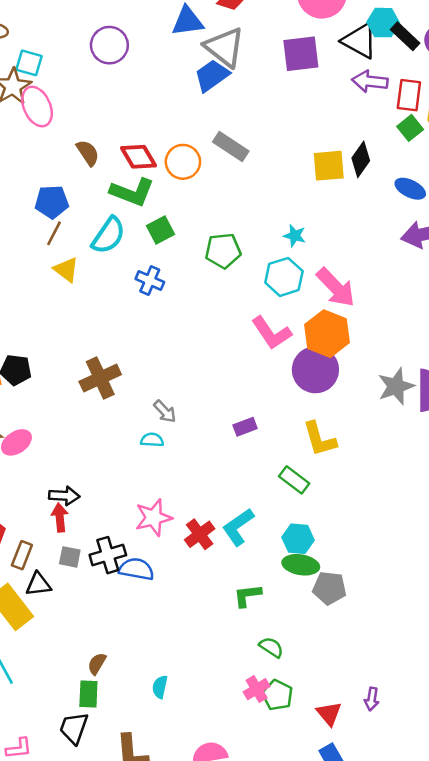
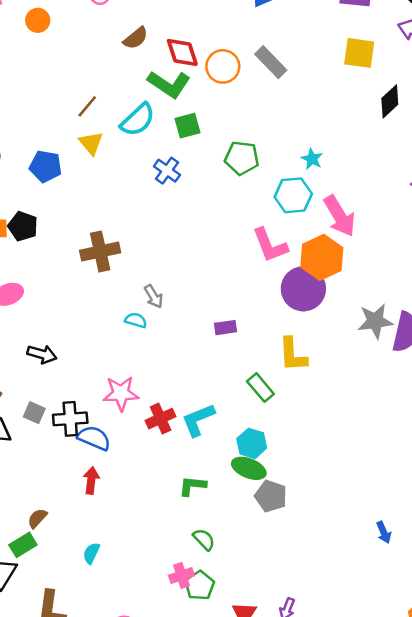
brown semicircle: (88, 153) -> (136, 38), turned 72
yellow square: (329, 166) -> (359, 53), moved
blue pentagon: (52, 202) -> (46, 166), moved
red arrow: (60, 518) -> (91, 480), moved
green rectangle: (88, 694) -> (23, 545), turned 44

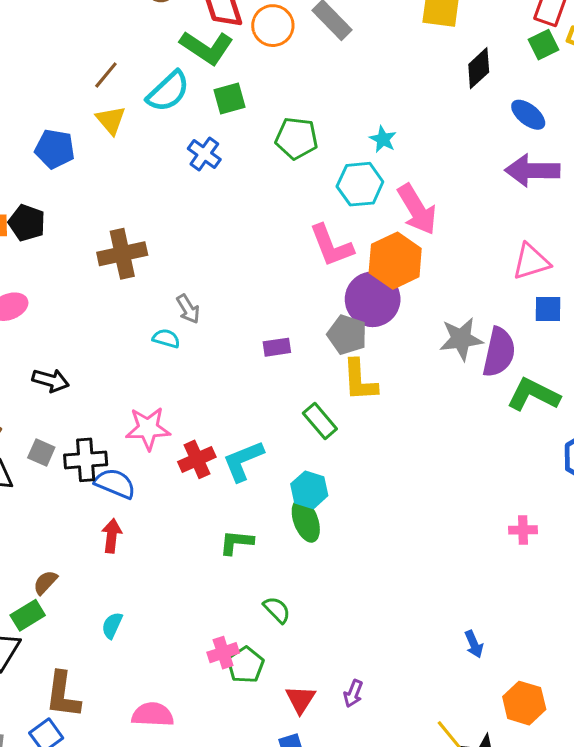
green ellipse: (249, 468) -> (306, 521), turned 48
gray pentagon: (271, 496) -> (347, 335), moved
blue arrow: (384, 532) -> (474, 644), moved
green semicircle: (204, 539) -> (277, 610), moved

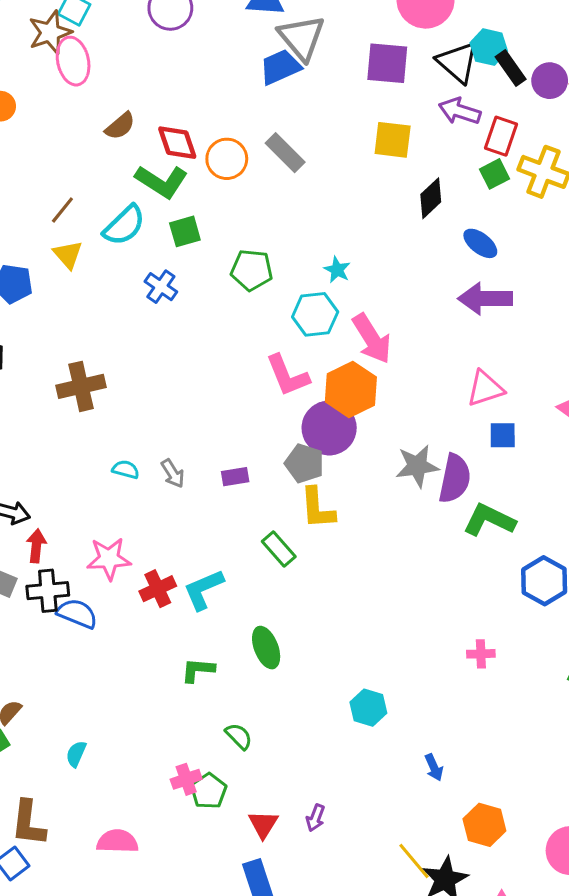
gray arrow: (188, 309) -> (173, 473), moved
cyan hexagon: (309, 490) -> (368, 708), moved
red arrow: (112, 536) -> (36, 546), moved

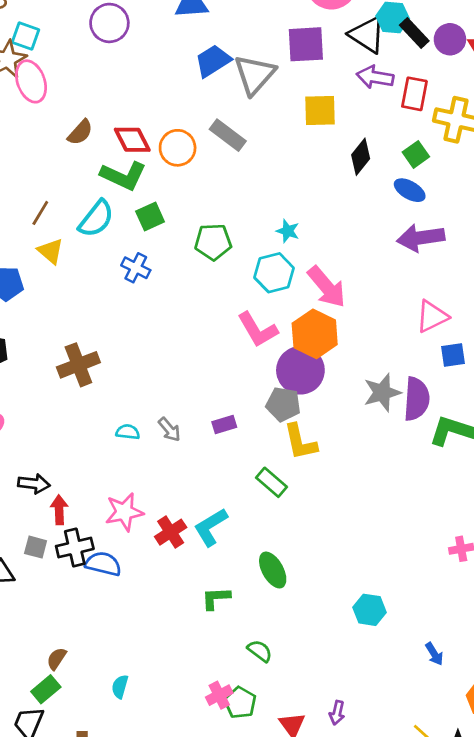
gray triangle: (302, 38) -> (255, 75), moved, turned 30
green square: (495, 174) -> (416, 154), moved

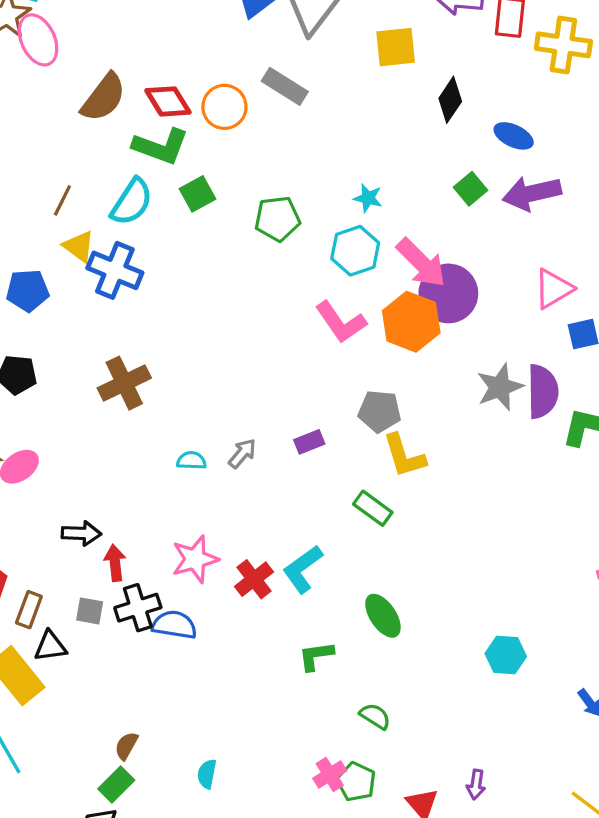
brown semicircle: (80, 132) -> (103, 97), size x1.5
green square: (416, 154) -> (471, 189), moved
blue cross: (136, 268) -> (115, 270), moved, size x1.5
purple circle: (300, 370) -> (448, 293), moved
gray arrow: (169, 429) -> (242, 453), turned -95

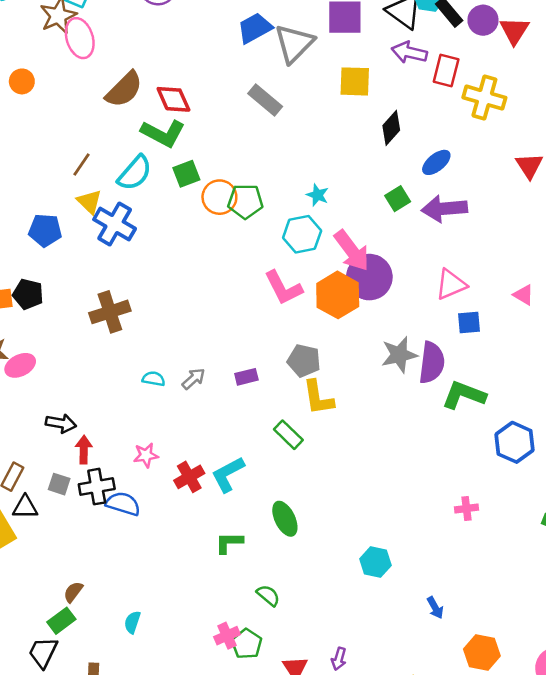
orange circle: (224, 107) -> (219, 197), moved
blue ellipse: (514, 136) -> (436, 162), turned -72
pink star: (195, 559) -> (146, 455), size x0.7

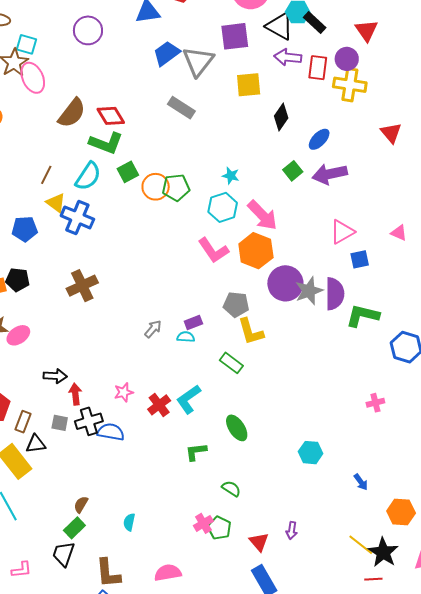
purple circle: (483, 20) -> (347, 59), moved
purple circle: (369, 277) -> (285, 283), moved
cyan semicircle: (154, 379) -> (186, 337), moved

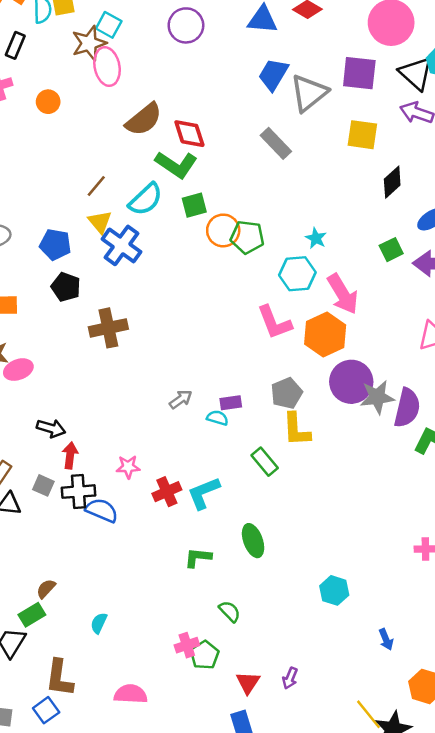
blue trapezoid: (167, 53) -> (273, 74), turned -36
black pentagon: (18, 280) -> (66, 287), moved
gray pentagon: (236, 304) -> (287, 393), turned 30

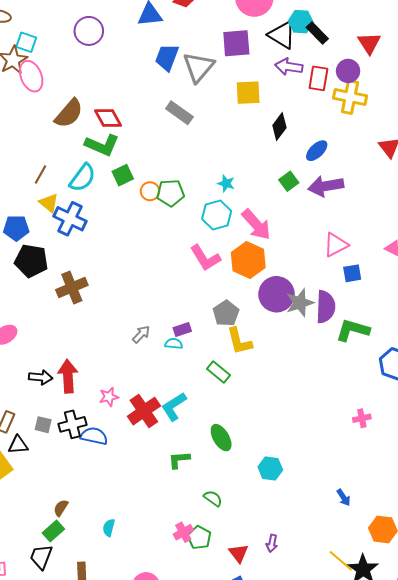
orange circle: (223, 230) -> (150, 191), size x0.7
black pentagon: (66, 287) -> (31, 261), size x1.4
red arrow: (70, 455) -> (68, 376), moved, size x1.5
red cross: (167, 492) -> (144, 411), size x1.4
cyan hexagon: (334, 590) -> (270, 468), moved

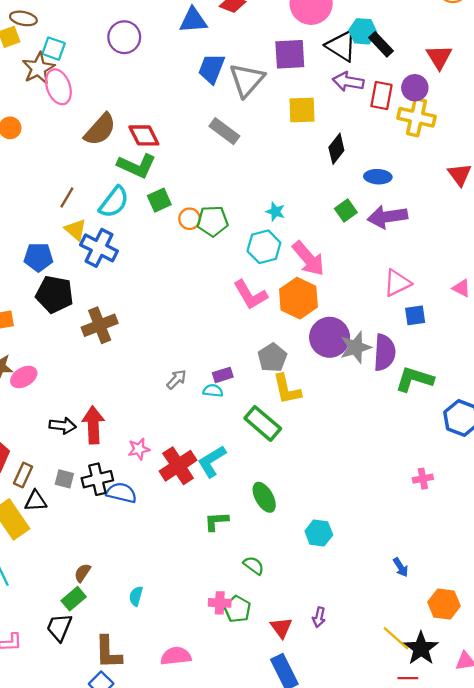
blue ellipse: (317, 151) -> (378, 177), turned 45
green rectangle: (219, 372) -> (263, 423), size x1.4
pink cross: (183, 532) -> (220, 603), turned 30

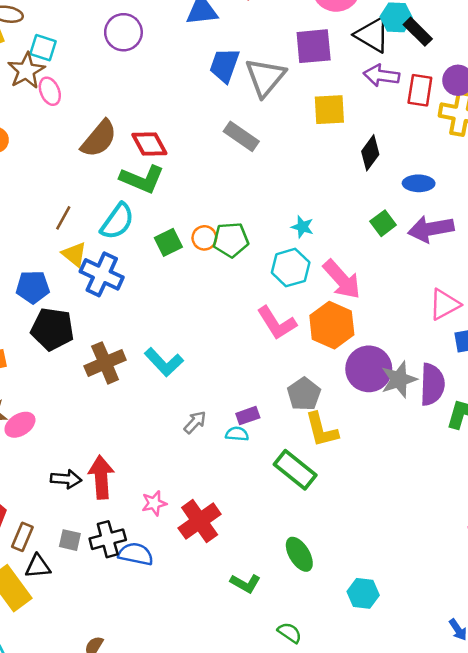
pink ellipse: (58, 87) -> (50, 91), size x0.7
green square: (159, 200) -> (168, 242), moved
cyan L-shape: (212, 461) -> (164, 362), moved, turned -100
green L-shape: (216, 521) -> (245, 583), turned -145

